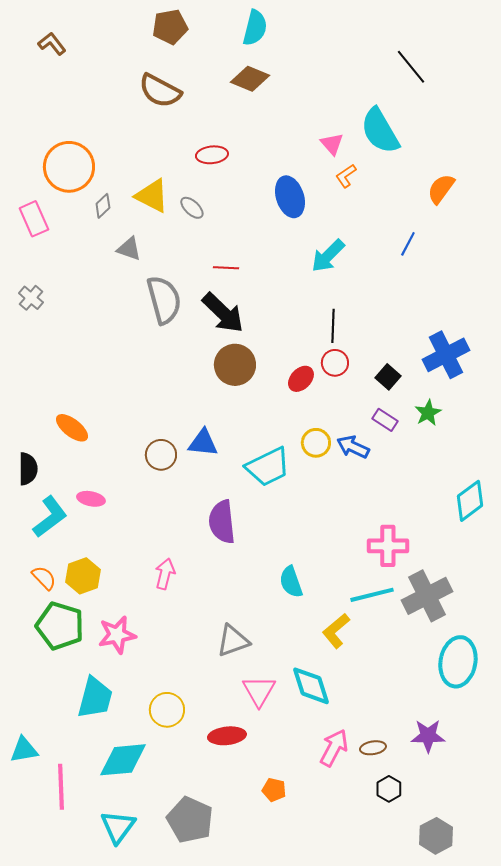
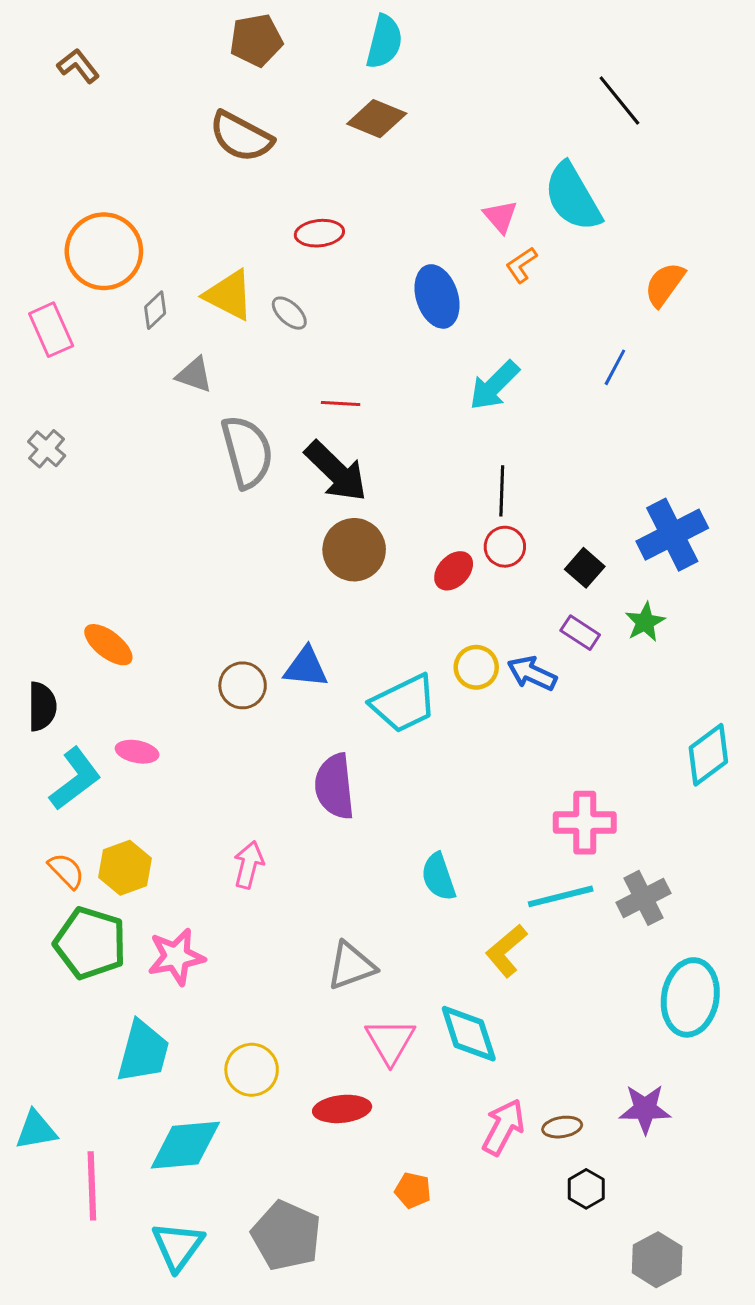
gray cross: (427, 596) -> (644, 898), size x0.7

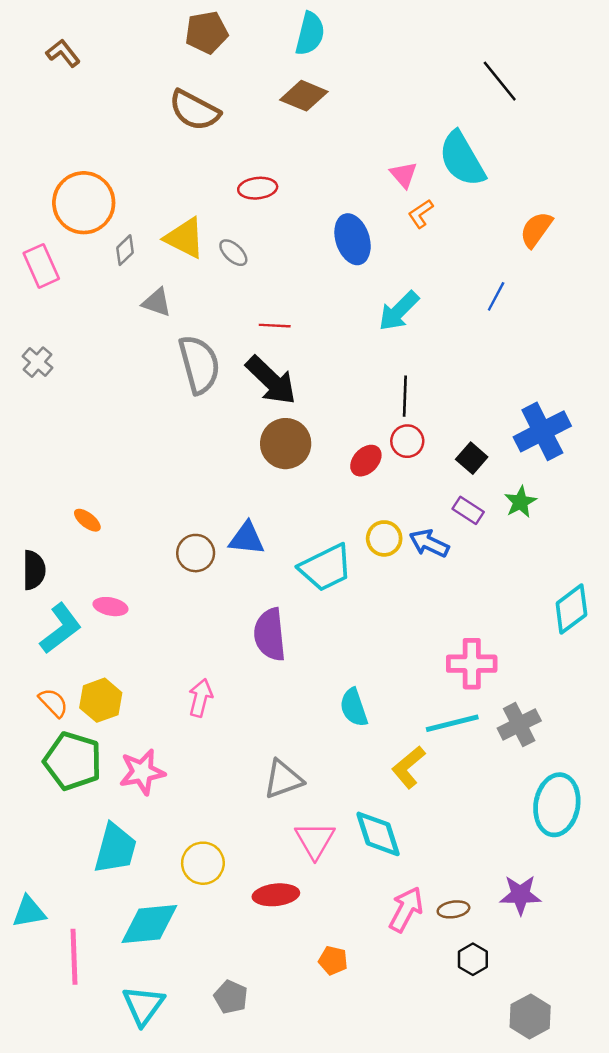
orange ellipse: (108, 645) -> (87, 520), size x0.7
gray pentagon: (286, 1236) -> (231, 997), size x0.6

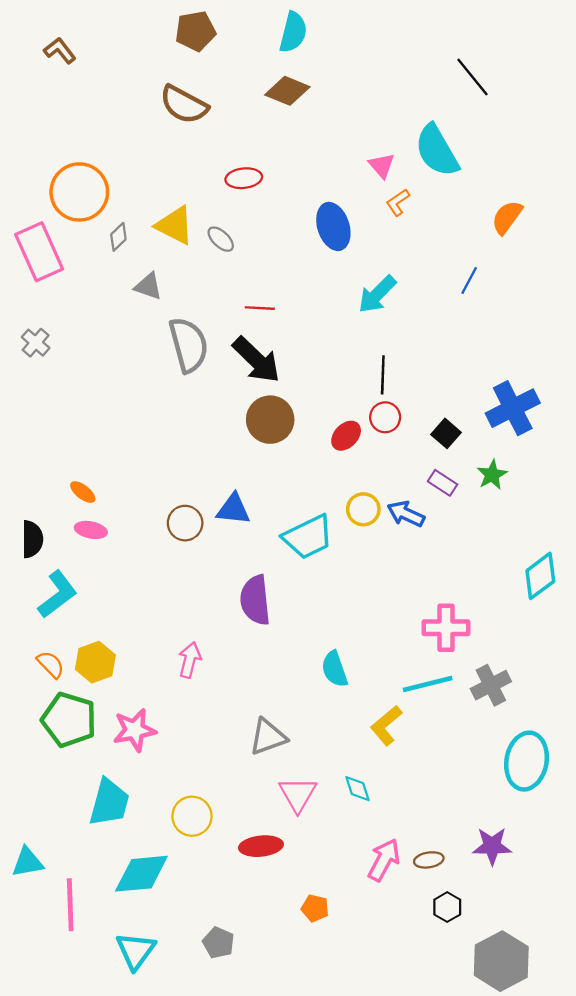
pink rectangle: (41, 266) -> (39, 252), size x1.4
pink ellipse: (110, 607) -> (91, 530), moved
cyan diamond: (378, 834) -> (358, 789), size x0.6
gray hexagon: (530, 1016) -> (501, 961), size x1.4

